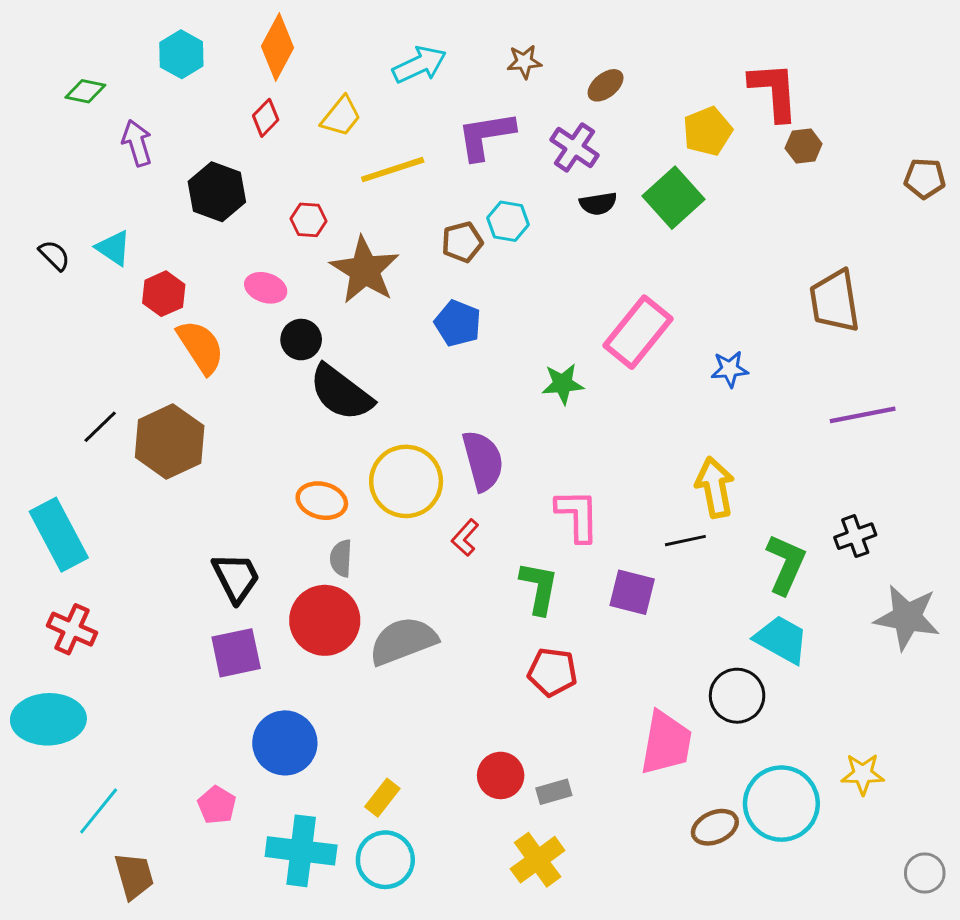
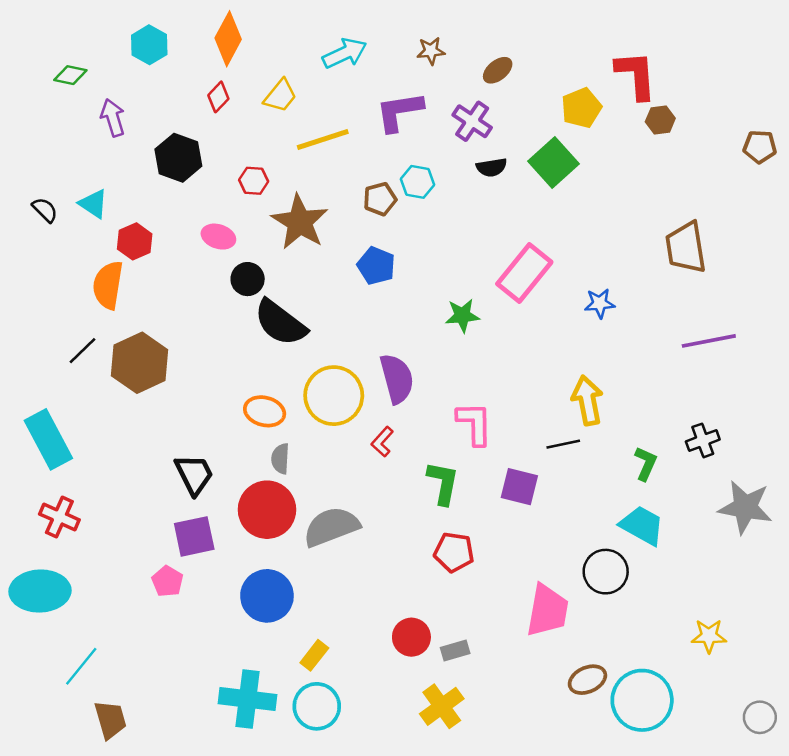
orange semicircle: (201, 347) -> (108, 285), moved, turned -138
green L-shape: (786, 564) -> (646, 464), size x0.7
blue circle: (285, 743) -> (267, 596), moved
cyan circle: (781, 804) -> (642, 700), moved
pink pentagon: (217, 805) -> (167, 581), moved

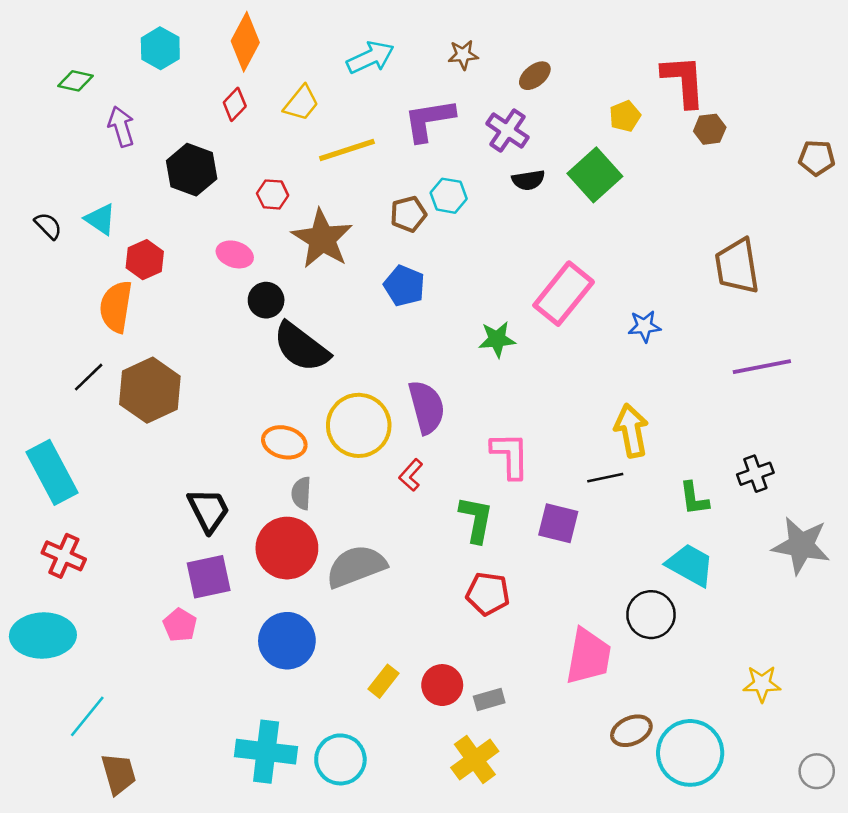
yellow pentagon: (581, 108) -> (625, 116), size x0.7
green L-shape: (646, 464) -> (694, 498), turned 148
yellow rectangle: (314, 655) -> (383, 681), moved

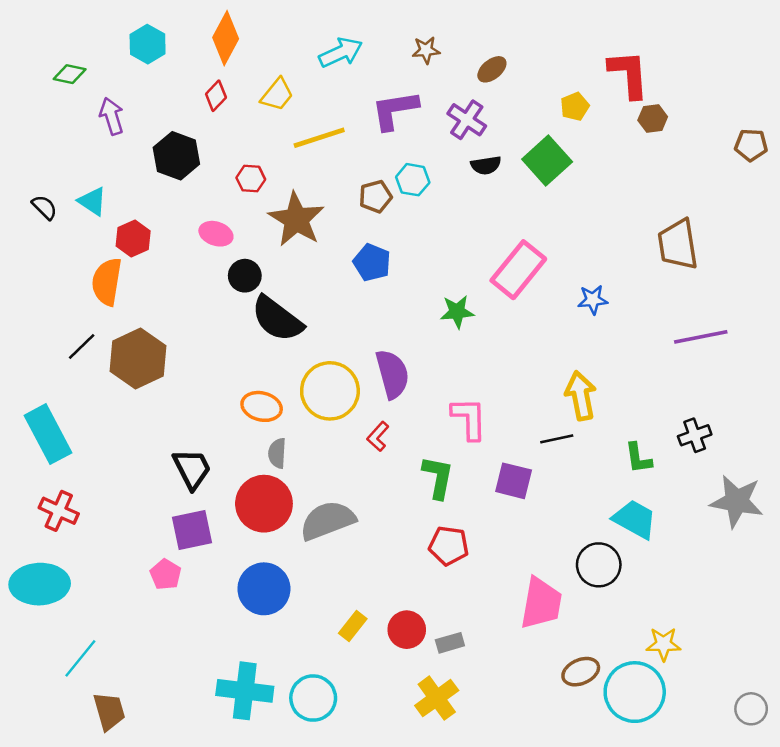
yellow star: (762, 684) -> (663, 644), moved

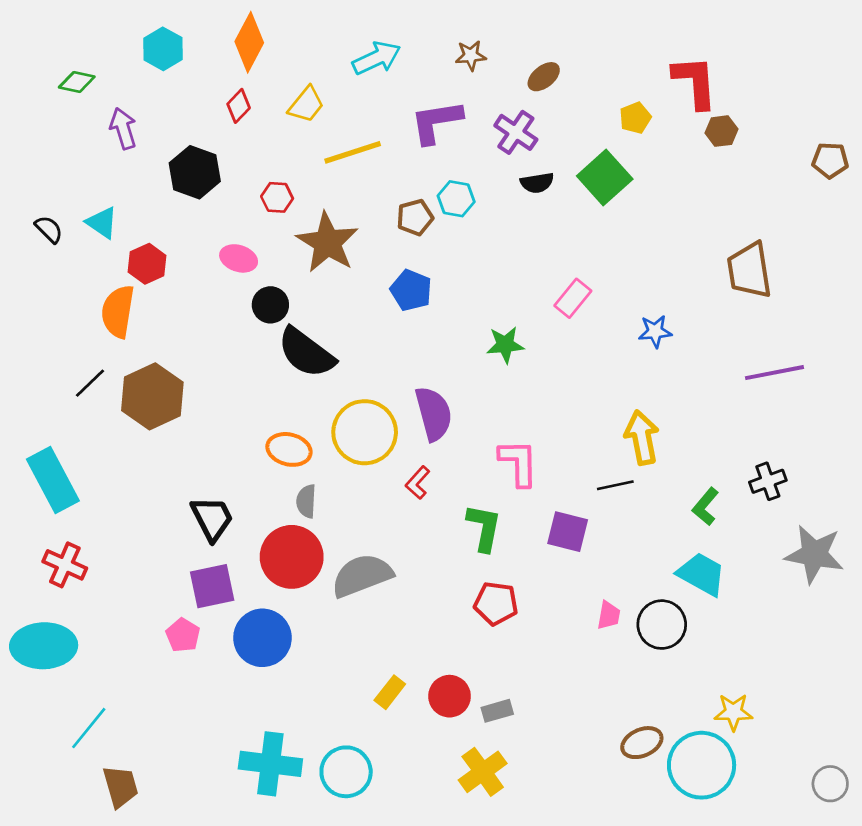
pink rectangle: (518, 270) -> (573, 298), size x0.6
green L-shape: (638, 458) -> (706, 506), turned 48
blue circle: (264, 589) -> (262, 638), moved
pink trapezoid: (541, 603) -> (609, 615), moved, size x0.5

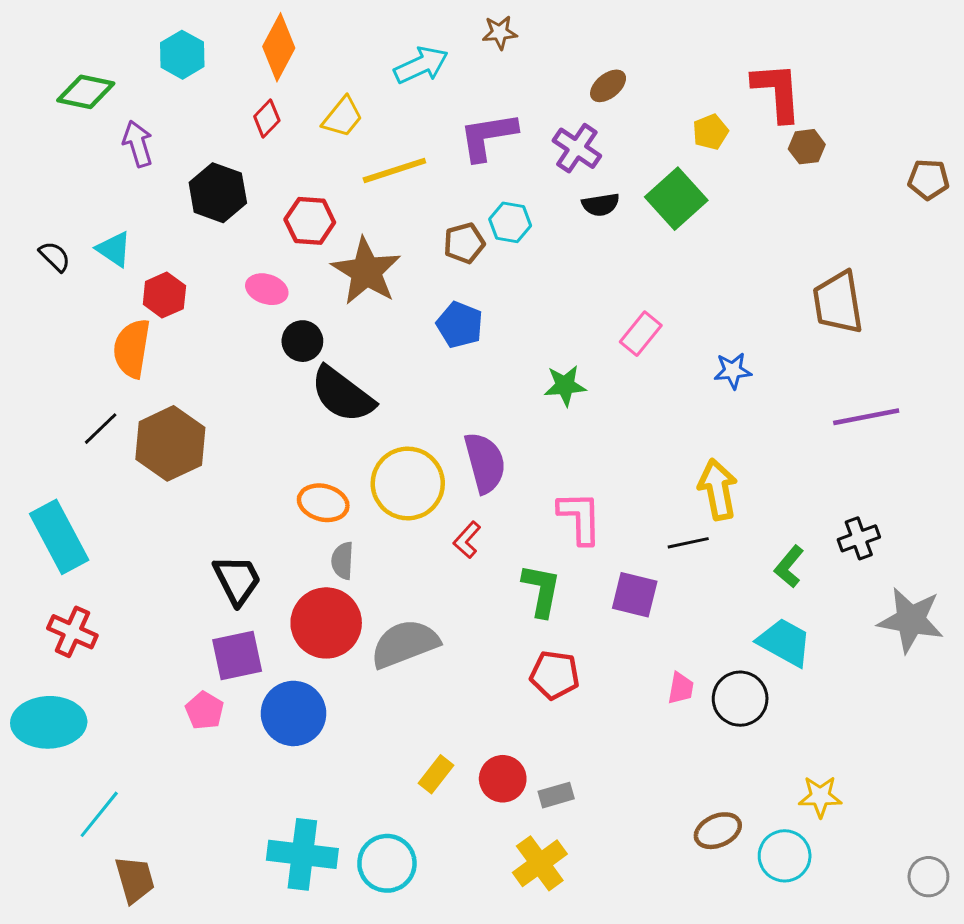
brown star: (471, 55) -> (500, 32), moved
green diamond: (77, 82) -> (86, 92), size x1.4
red hexagon: (277, 197) -> (310, 221), size x1.4
cyan circle: (702, 765) -> (785, 856), size x0.7

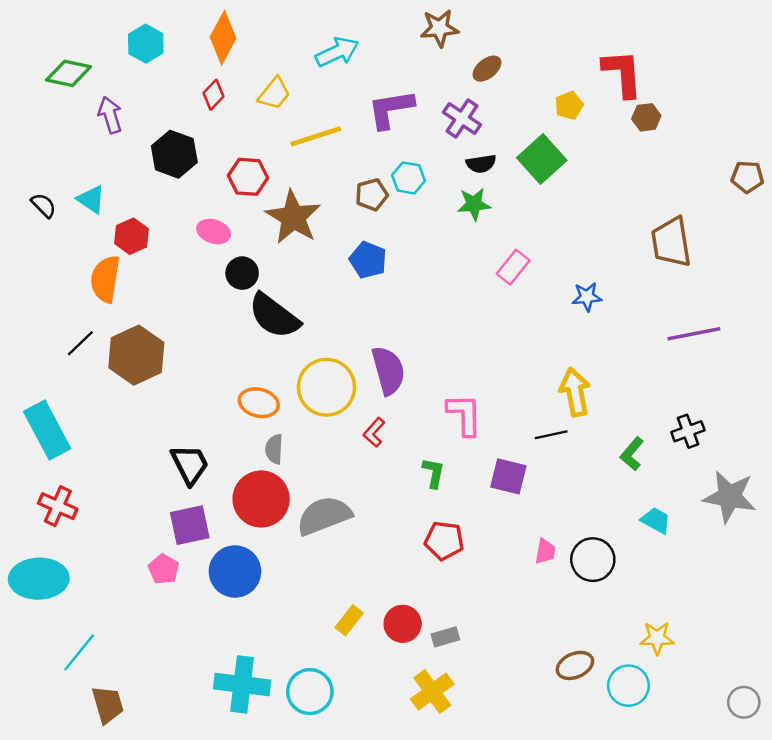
brown star: (500, 32) -> (439, 28), moved, size x1.4
brown pentagon: (928, 179) -> (747, 177), moved
green star: (565, 386) -> (474, 204), moved
green L-shape: (541, 590) -> (433, 473), size x0.7
cyan trapezoid: (785, 642) -> (656, 520), moved, size x0.7

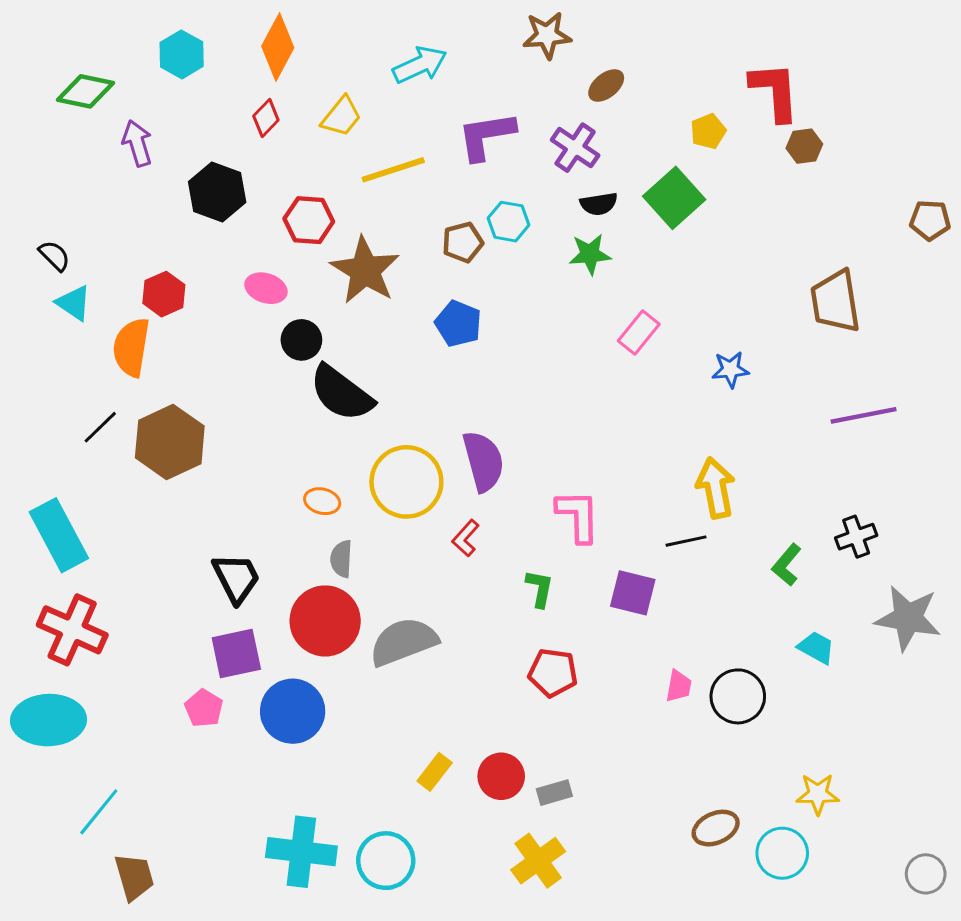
cyan triangle: (91, 199) -> (74, 303), moved
orange ellipse: (259, 403) -> (322, 501), size x0.7
red cross: (58, 506) -> (72, 630), size x1.4

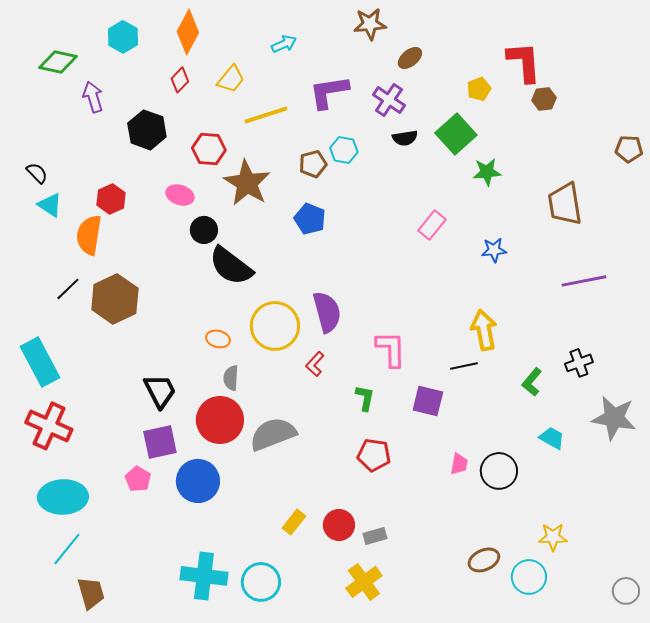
cyan arrow: (420, 65) -> (284, 44), size x0.7
green star: (590, 254) -> (487, 172), moved
cyan ellipse: (48, 720) -> (63, 497), moved

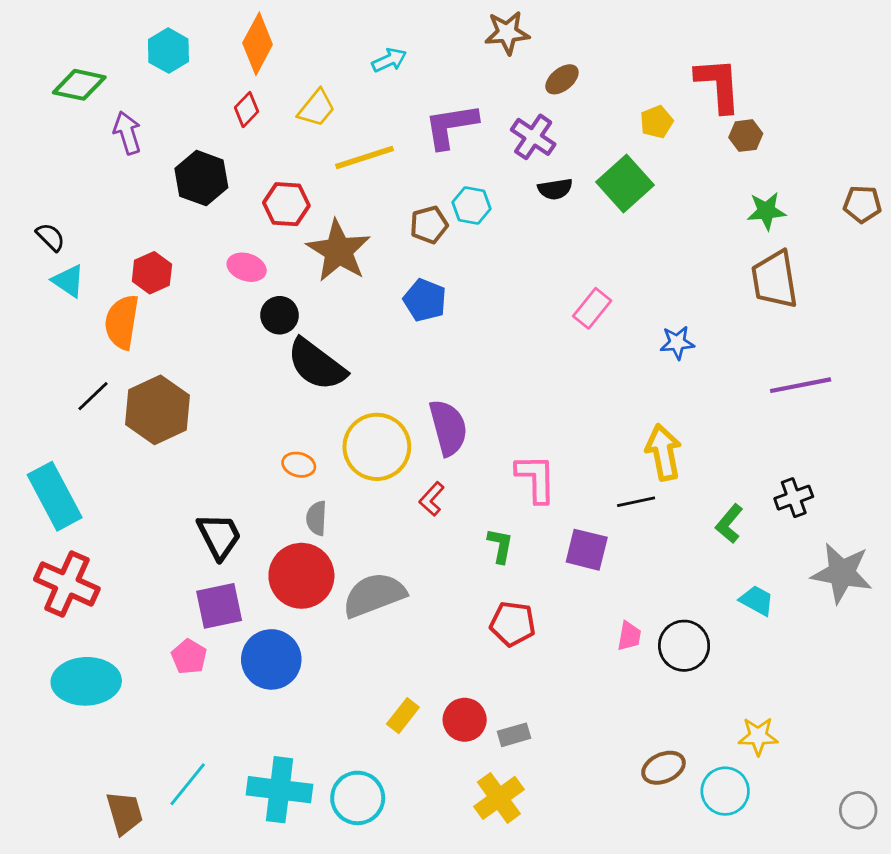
green star: (487, 172) -> (766, 211), moved
cyan line: (67, 549) -> (188, 784), moved

